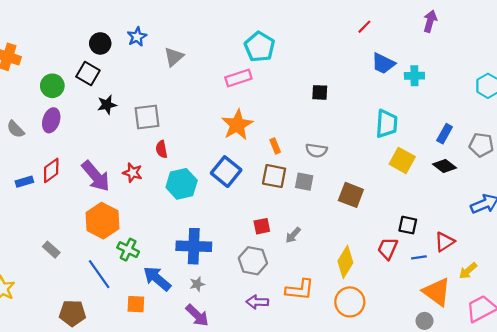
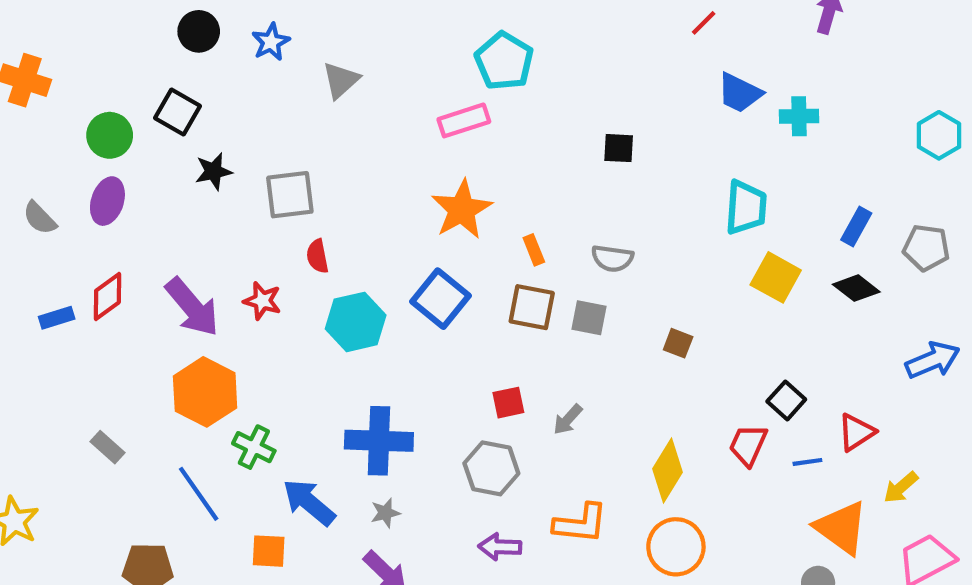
black circle: (100, 43) -> (199, 31), moved
brown square: (351, 195) -> (678, 343), size x0.6
black square: (408, 225) -> (786, 400), turned 30

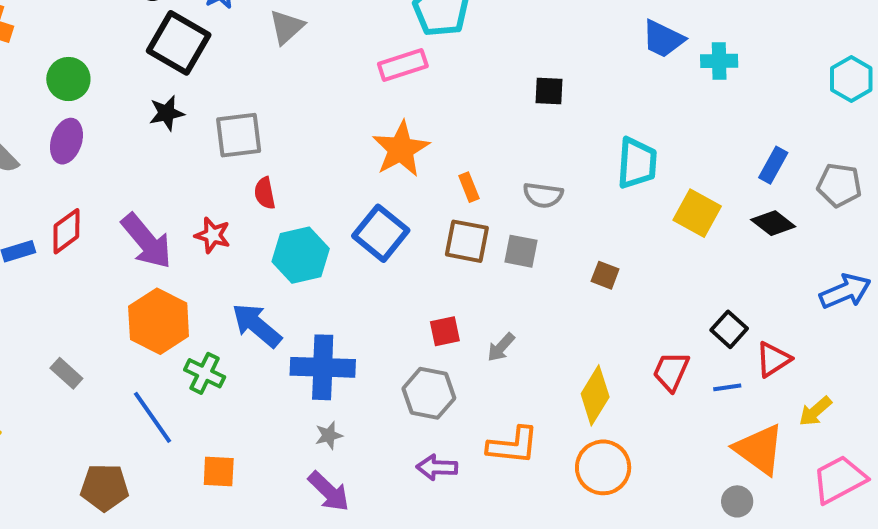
black square: (177, 112) -> (179, 43), moved, size x1.4
cyan trapezoid: (746, 207) -> (637, 163), moved
black square: (786, 400) -> (729, 329), moved
blue arrow: (309, 502) -> (257, 325), moved

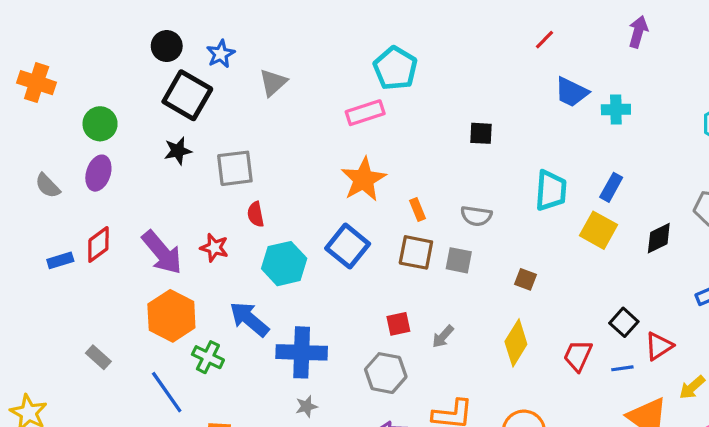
blue rectangle: (773, 165) -> (611, 187), moved
black diamond: (773, 223) -> (659, 238), turned -64
yellow diamond: (595, 395) -> (516, 343), moved

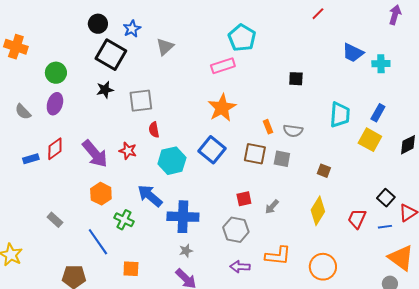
red line: (545, 40) -> (318, 14), moved
orange rectangle: (418, 210) -> (268, 127), moved
orange hexagon: (171, 316) -> (101, 194), size x0.7

